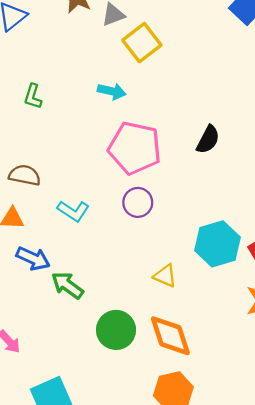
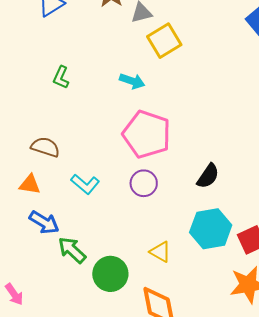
black semicircle: (208, 140) -> (208, 176), moved
green circle: (116, 330) -> (110, 274), moved

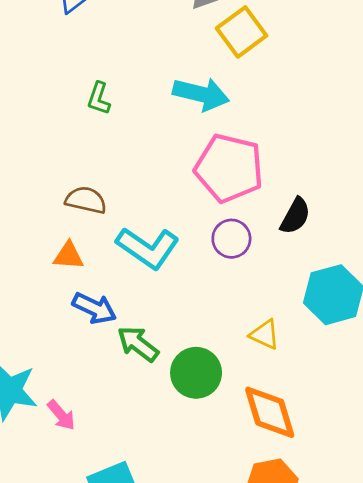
cyan arrow: (132, 81) -> (201, 94), size x1.5
black semicircle: (208, 176) -> (295, 216), moved
cyan L-shape: (85, 184) -> (148, 248), size x1.5

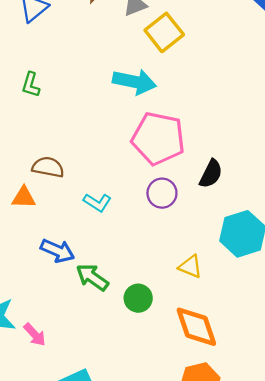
green L-shape: (99, 98) -> (31, 85), moved
cyan L-shape: (148, 248) -> (97, 202), size x0.6
orange triangle: (69, 256) -> (24, 197), moved
green circle: (196, 373) -> (138, 298), size x0.7

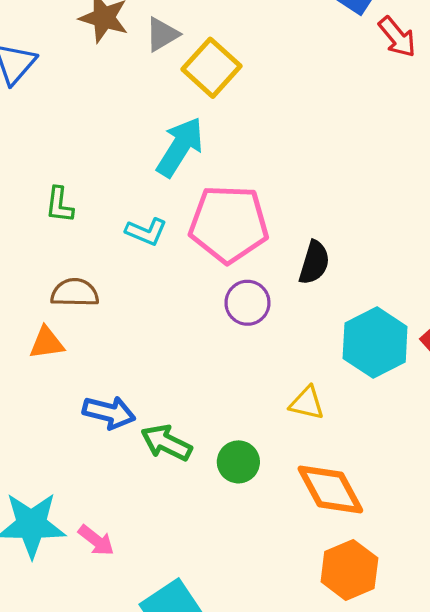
cyan arrow: (134, 82) -> (180, 147), turned -60
green L-shape: (31, 85) -> (59, 205), moved
cyan L-shape: (97, 202) -> (146, 232), moved

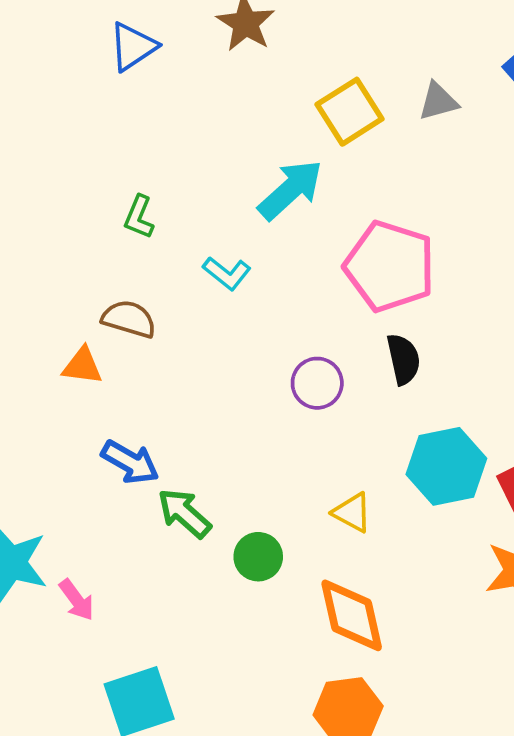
gray triangle: (162, 34) -> (438, 101), moved
pink pentagon: (229, 224) -> (390, 266), moved
black semicircle: (314, 263) -> (403, 359), turned -45

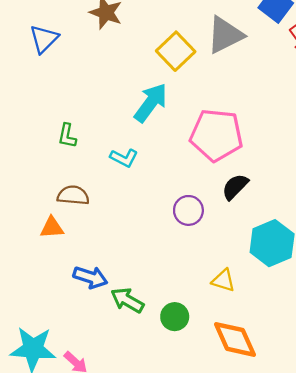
gray triangle: (438, 101) -> (225, 35), size x1.6
black semicircle: (403, 359) -> (235, 187), turned -112

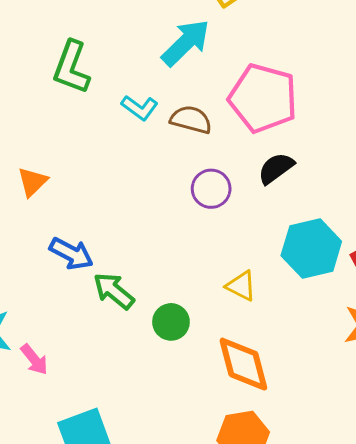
green L-shape: (67, 136) -> (71, 67), size x1.6
brown semicircle: (73, 195) -> (191, 120), moved
orange triangle: (52, 228) -> (32, 182), turned -50

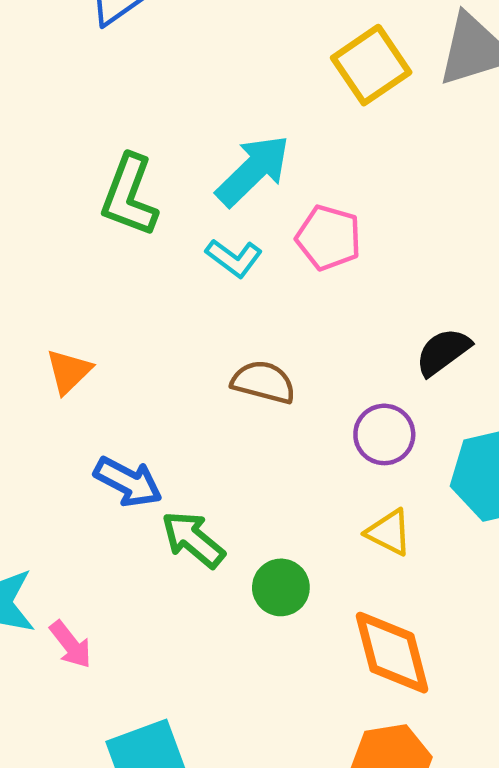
cyan arrow: (186, 43) -> (253, 170), moved
pink pentagon: (263, 98) -> (329, 238), moved, size x0.6
brown semicircle: (191, 120) -> (263, 382), moved
purple circle: (211, 189) -> (384, 434), moved

